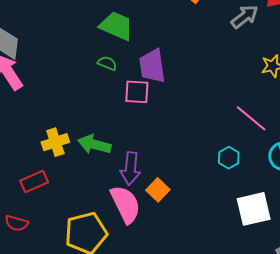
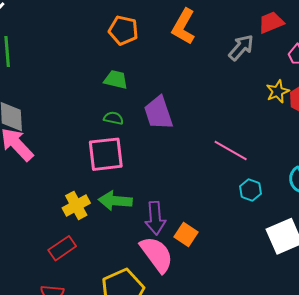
green trapezoid: (116, 26) -> (116, 80), size x0.7
pink square: (137, 92) -> (106, 154), moved, size x1.4
pink line: (251, 118) -> (231, 150), moved

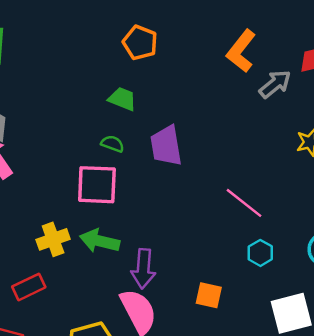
orange L-shape: (184, 27) -> (241, 51), moved
orange square: (186, 234) -> (209, 295), moved, turned -30

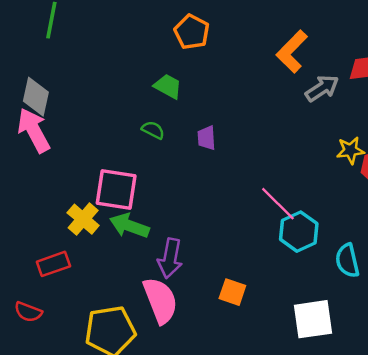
purple trapezoid: (166, 146) -> (206, 138), size x0.6
pink square: (97, 185) -> (116, 189), moved
yellow cross: (53, 239) -> (83, 219), turned -36
cyan hexagon: (260, 253) -> (299, 232), moved, size x1.5

